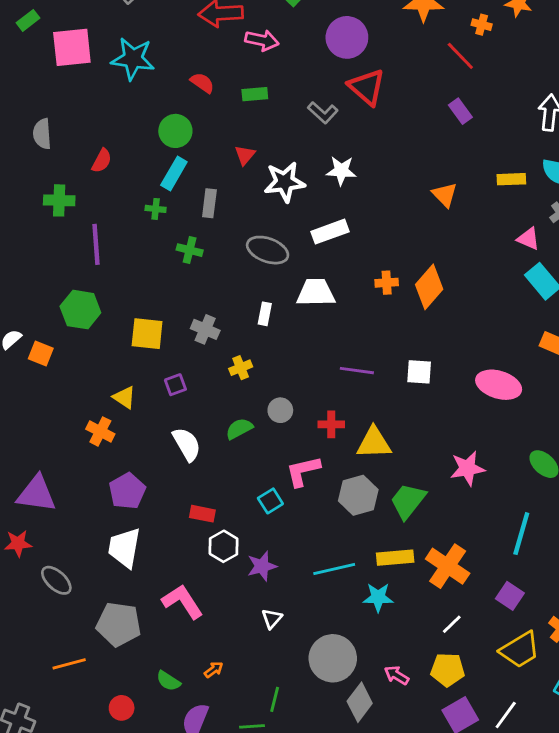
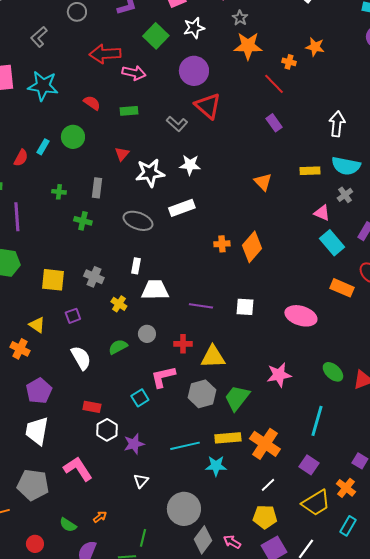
cyan rectangle: (174, 173) -> (43, 147), moved, size x0.7
white trapezoid: (316, 293) -> (155, 290), moved
yellow cross: (241, 368) -> (119, 304), turned -35
pink arrow: (397, 675) -> (232, 542), moved

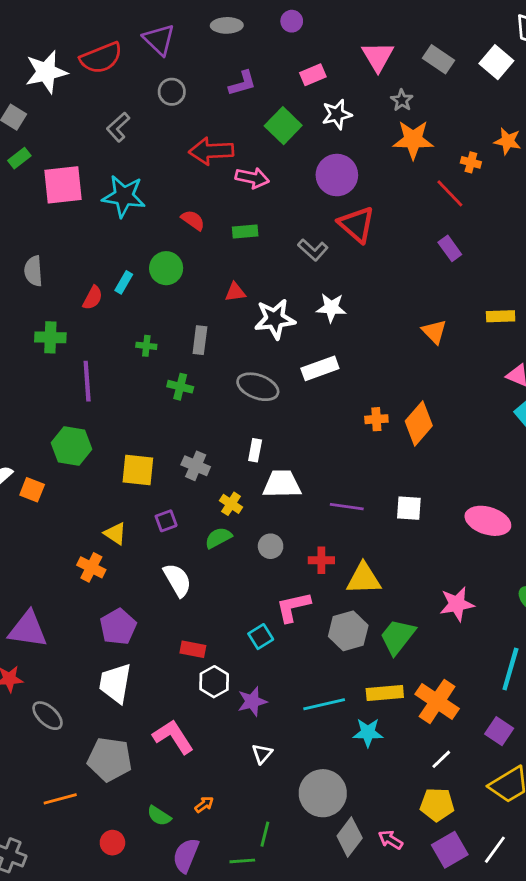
red triangle: (122, 154) -> (235, 292), turned 42
green semicircle: (118, 347) -> (218, 538), moved

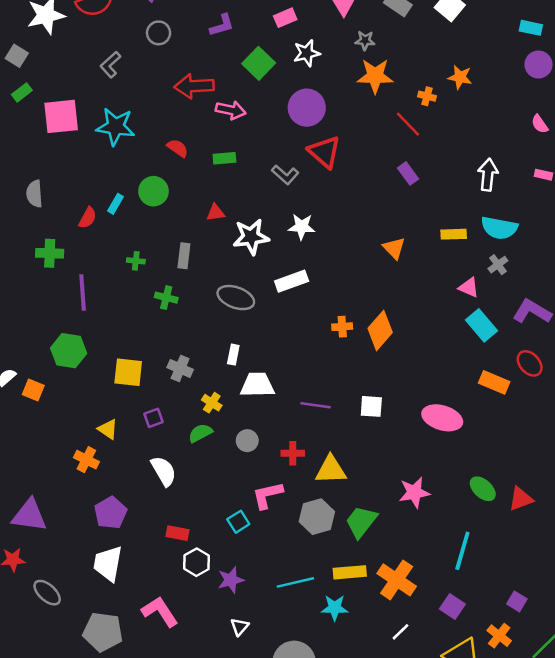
gray star: (402, 100) -> (365, 40), turned -30

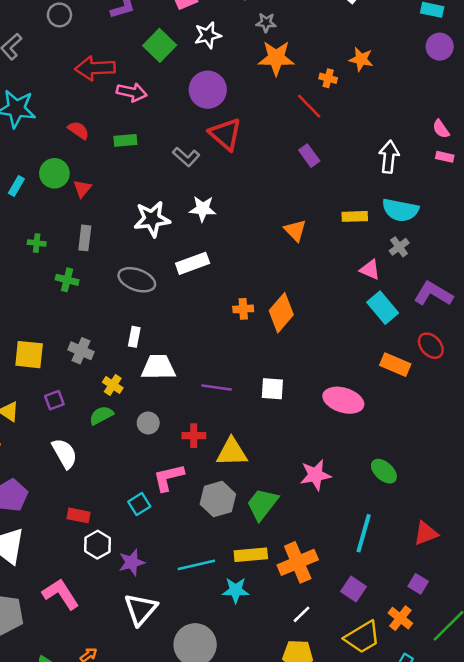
pink semicircle: (540, 124) -> (441, 129), moved
red triangle: (216, 213) -> (82, 189), moved, turned -42
red triangle: (521, 499) -> (426, 533), moved
orange cross: (397, 580) -> (298, 562), turned 33
white triangle: (240, 627) -> (141, 609), size x1.8

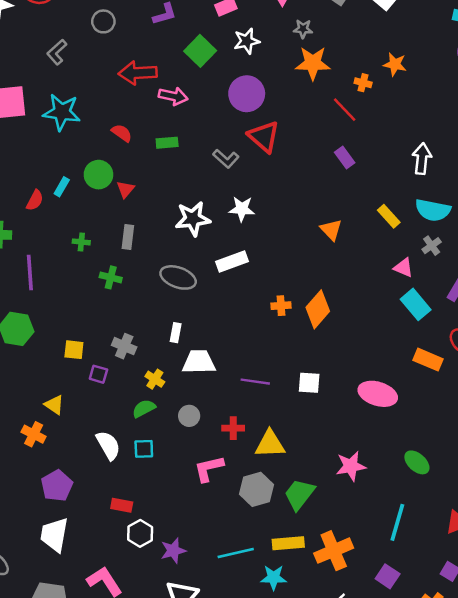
yellow rectangle: (355, 216) -> (389, 216), turned 50
yellow square: (29, 355) -> (74, 350), size x0.7
purple square: (54, 400) -> (98, 374), moved, turned 36
cyan square: (139, 504) -> (144, 449), moved, turned 30

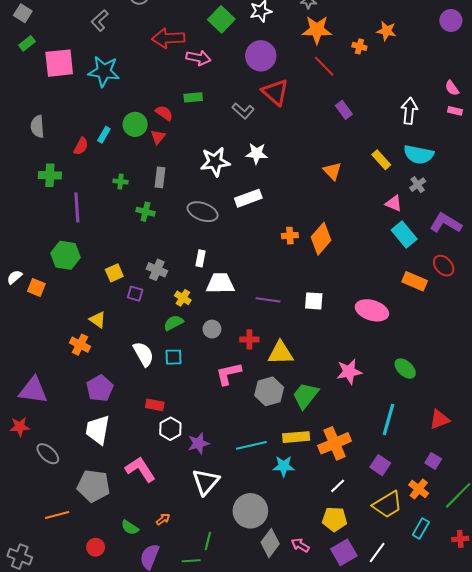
red line: (345, 110) -> (324, 66), moved
red semicircle: (122, 133) -> (164, 113), moved
yellow square: (74, 350) -> (114, 273), turned -30

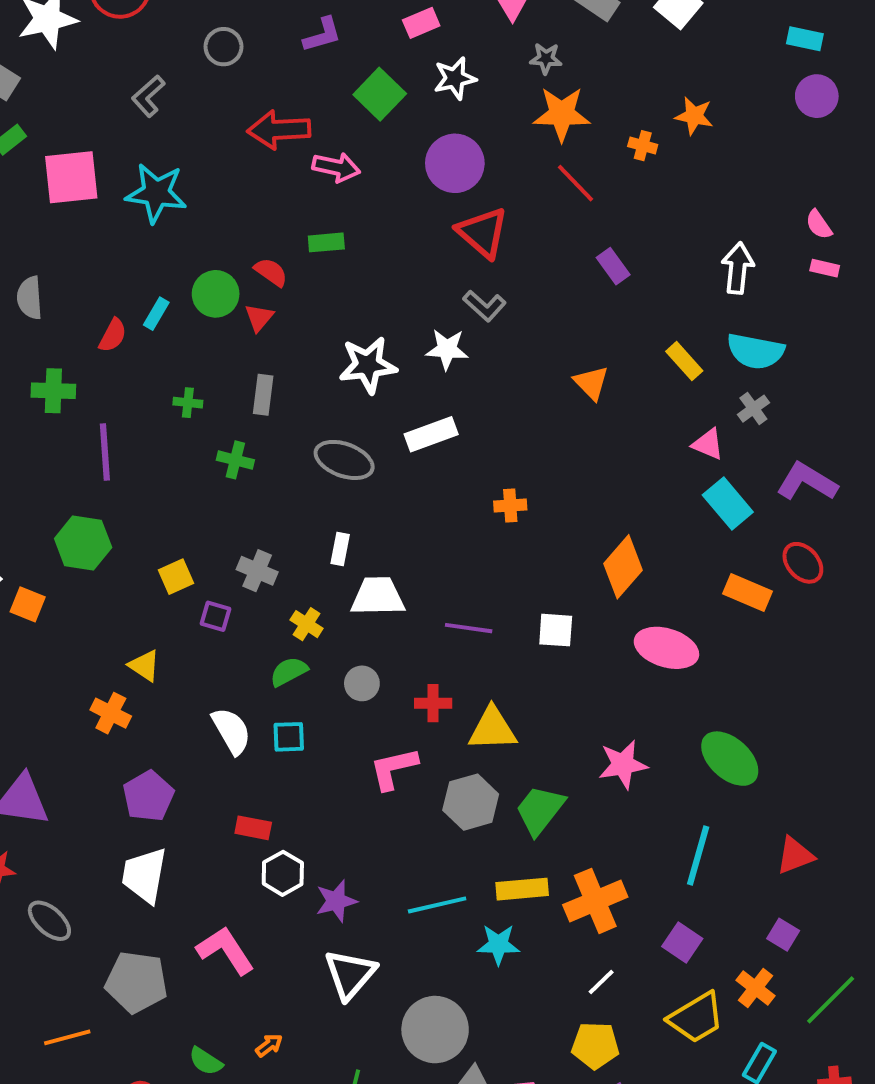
gray L-shape: (243, 111) -> (485, 306), moved
orange diamond: (321, 239) -> (623, 567), moved
green ellipse: (405, 369) -> (730, 759), size x1.4

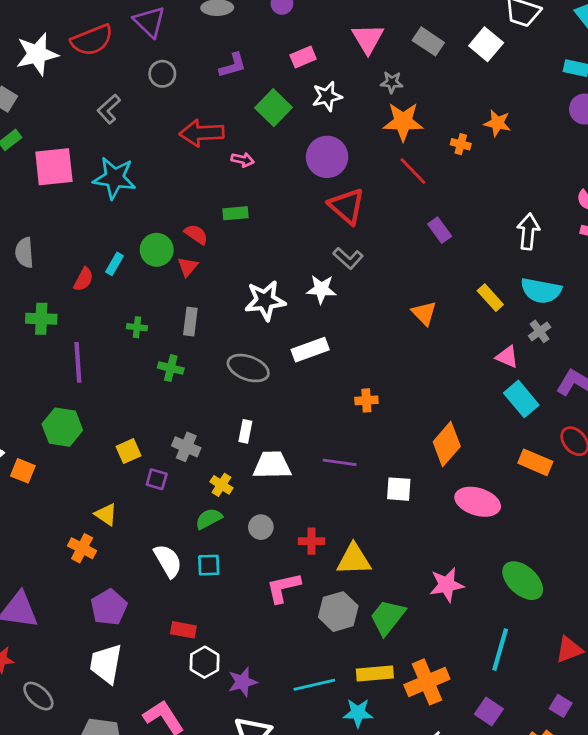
pink arrow: (336, 167) -> (243, 160), size x0.7
purple line: (469, 628) -> (340, 462), moved

